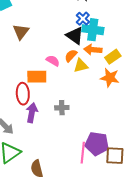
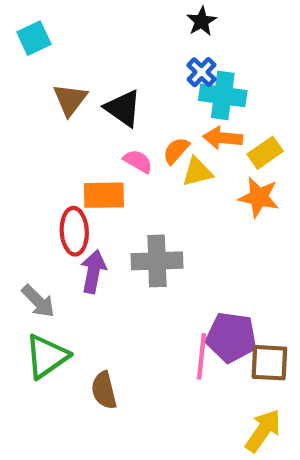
black triangle: (75, 36) -> (123, 108), moved
gray cross: (62, 108) -> (157, 261), size x1.6

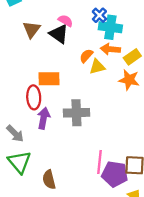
pink semicircle: (138, 161) -> (65, 21), moved
purple pentagon: (231, 337) -> (115, 174), moved
green triangle: (47, 356) -> (19, 162), turned -35

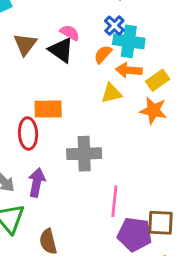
orange semicircle: (86, 56) -> (103, 54), moved
purple arrow: (44, 118) -> (37, 182), moved
pink line: (99, 162) -> (114, 201), moved

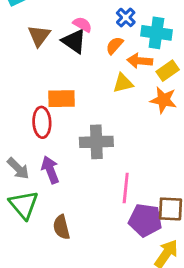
cyan cross: (129, 41) -> (156, 33), moved
purple arrow: (37, 182) -> (50, 170), turned -32

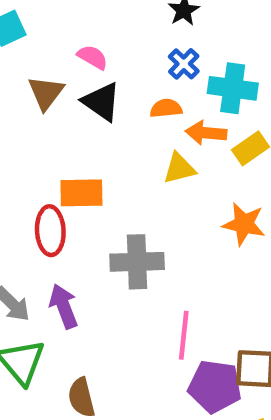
pink semicircle: (82, 24) -> (93, 57), moved
orange semicircle: (115, 45) -> (166, 108), turned 42
orange star: (163, 100) -> (244, 224), moved

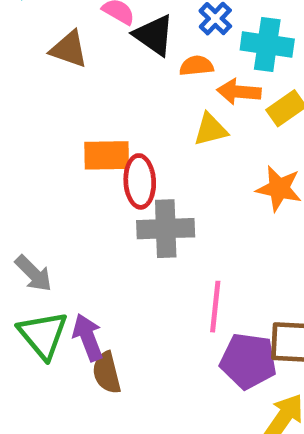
brown triangle: (46, 93) -> (69, 49), turned -48
black triangle: (101, 102) -> (154, 35), moved
red ellipse: (50, 231) -> (140, 181), moved
purple arrow: (64, 306) -> (88, 337), moved

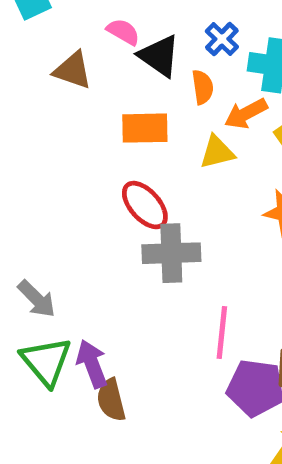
orange semicircle: (196, 66) -> (203, 87), turned 88
orange arrow: (239, 92) -> (246, 114), turned -33
orange rectangle: (107, 155) -> (145, 128), moved
red ellipse: (140, 181) -> (145, 205), turned -39

